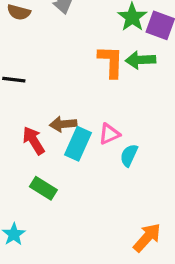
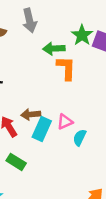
green arrow: (140, 60) -> (54, 49), moved

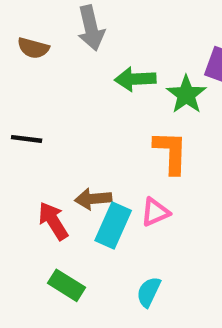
green star: (82, 35) -> (186, 95), moved
orange L-shape: (66, 68) -> (171, 152), moved
cyan semicircle: (80, 138) -> (149, 292), moved

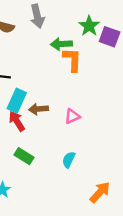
green star: (186, 95) -> (89, 26), moved
orange L-shape: (171, 152) -> (72, 60), moved
cyan rectangle: (113, 225) -> (17, 101), moved

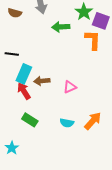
orange L-shape: (72, 60) -> (93, 40), moved
cyan semicircle: (69, 160) -> (67, 123), turned -104
orange arrow: (100, 192) -> (93, 121), moved

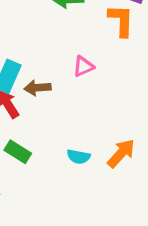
pink triangle: (70, 87) -> (83, 66), moved

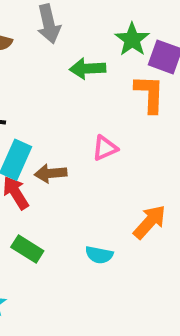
orange arrow: (121, 153) -> (150, 222), moved

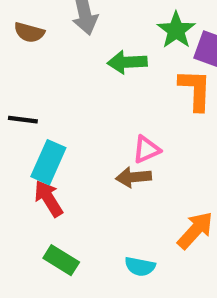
brown arrow: (51, 173) -> (134, 177), moved

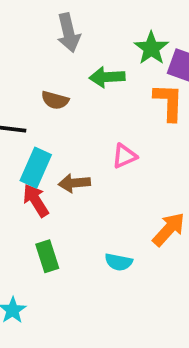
brown semicircle: (29, 32) -> (55, 100), moved
brown arrow: (134, 177) -> (74, 183), moved
green rectangle: (61, 260) -> (47, 256), turned 40

